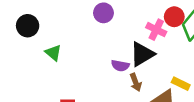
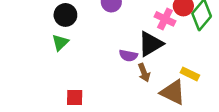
black circle: (28, 26) -> (65, 15), moved
green triangle: (53, 53) -> (60, 42), turned 36

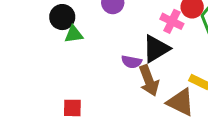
green triangle: (60, 42) -> (74, 34), moved, turned 36
brown arrow: (144, 73) -> (149, 81), size x1.5

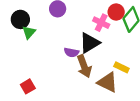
green triangle: (74, 34) -> (29, 32), turned -40
red square: (72, 108) -> (28, 86), turned -32

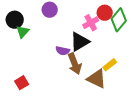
pink cross: (101, 23) -> (91, 23), turned 35
yellow rectangle: (121, 67) -> (110, 65), turned -64

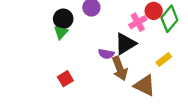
black circle: (15, 20) -> (63, 19), moved
yellow rectangle: (110, 65) -> (164, 59), moved
red square: (22, 83) -> (65, 79), moved

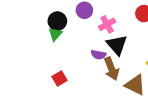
pink cross: (138, 22) -> (107, 24), moved
black triangle: (125, 44) -> (117, 45), turned -40

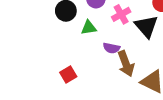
green triangle: (55, 34) -> (89, 28), moved, turned 40
black triangle: (117, 45) -> (146, 26), moved

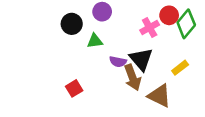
pink cross: (121, 14) -> (150, 28), moved
black triangle: (146, 26) -> (141, 59), moved

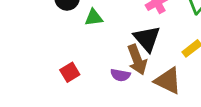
purple semicircle: (118, 62) -> (120, 75), moved

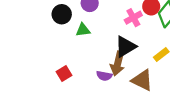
black triangle: (147, 39) -> (125, 47), turned 40
brown arrow: (137, 60) -> (118, 63), turned 35

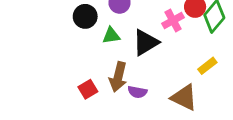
black triangle: (125, 47) -> (146, 42), moved
brown arrow: (118, 63) -> (118, 77), moved

